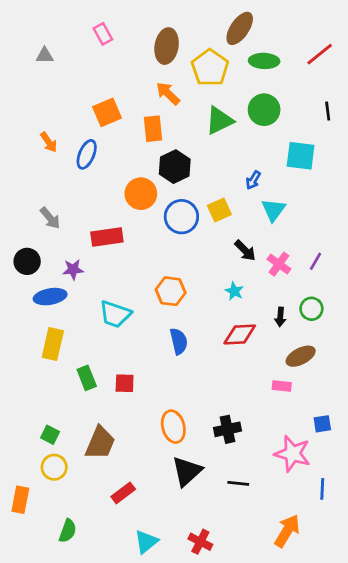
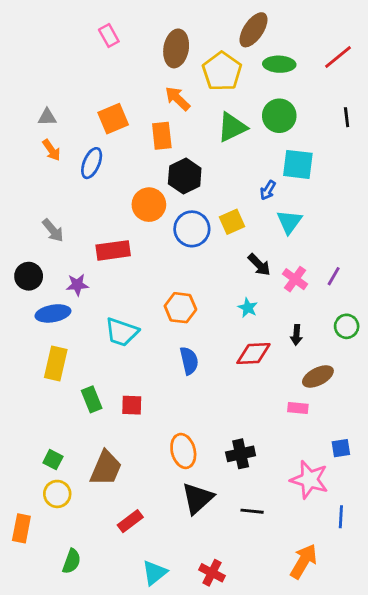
gray triangle: (45, 56) -> (47, 117), moved
cyan square: (301, 156) -> (298, 164), moved
green circle: (311, 309) -> (347, 326), moved

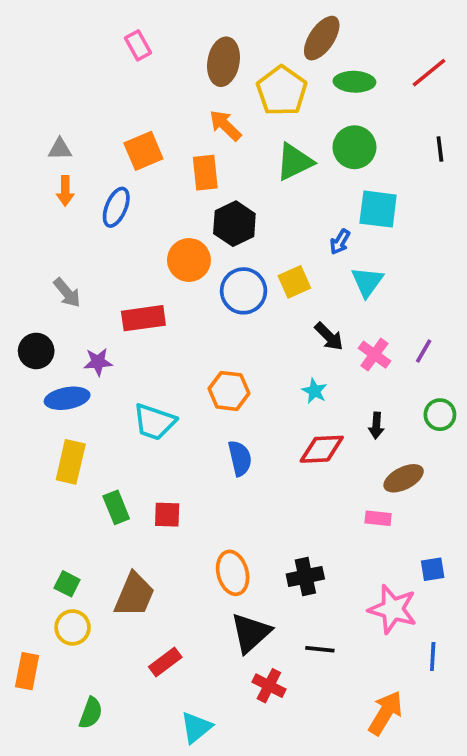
orange arrow: (51, 150) -> (65, 191), turned 35
red cross: (212, 573) -> (269, 686), moved

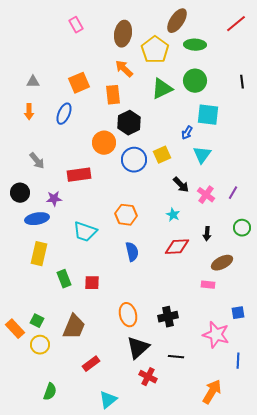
red line: (429, 73) -> (236, 24), moved
orange arrow: (65, 191) -> (29, 112), moved
orange rectangle: (27, 671) -> (15, 329), moved, turned -54

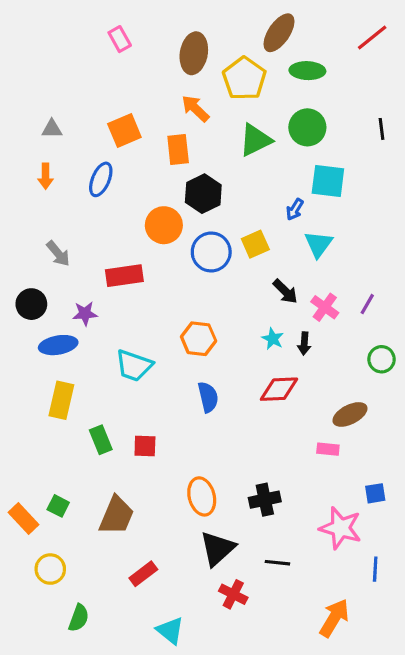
black arrow: (207, 234) -> (304, 343), moved
yellow circle: (40, 345) -> (50, 569), moved
cyan triangle: (108, 400) -> (170, 631), turned -42

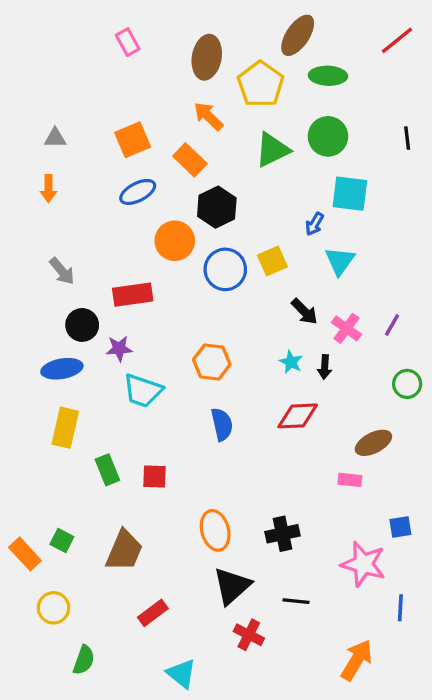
orange rectangle: (178, 149) -> (190, 160), turned -40
blue ellipse: (101, 179) -> (138, 192), moved, turned 40
black circle: (31, 304) -> (82, 325), moved
purple star: (85, 314) -> (119, 349), moved

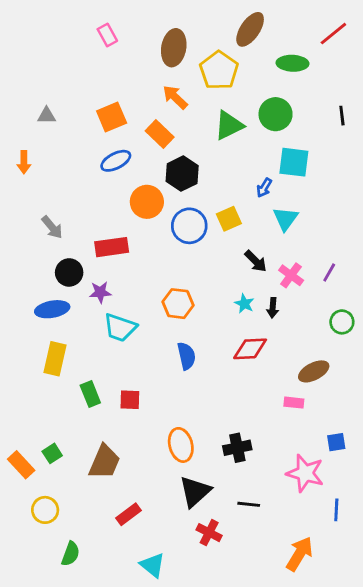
green ellipse: (328, 76) -> (292, 63), moved
orange arrow: (48, 189) -> (24, 162), moved
green square: (62, 540) -> (52, 453), turned 30

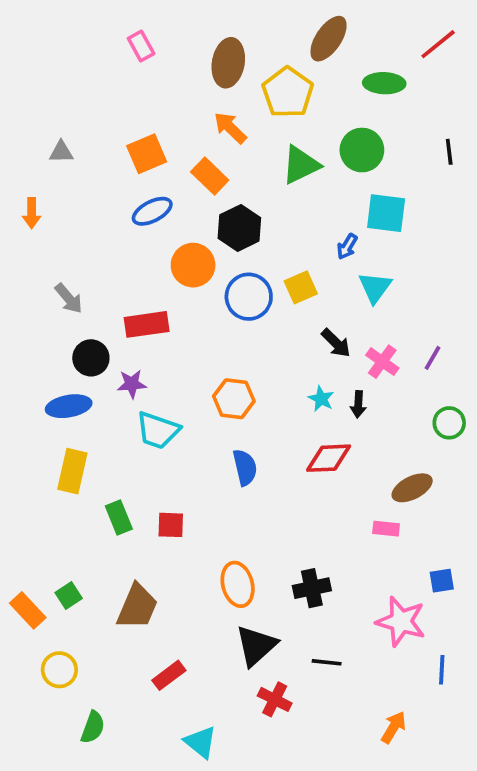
orange arrow: (300, 554) -> (393, 727), size x0.7

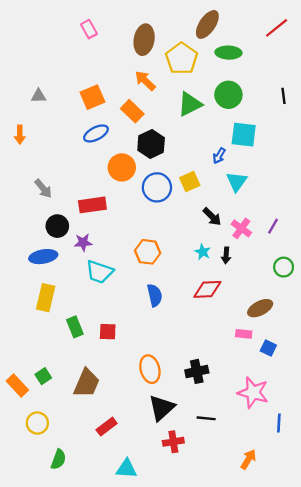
green ellipse: (384, 83) -> (228, 53), moved
blue square: (442, 581) -> (268, 348), moved, turned 35
red cross: (275, 699) -> (173, 442), turned -36
cyan triangle: (200, 742) -> (126, 469), turned -35

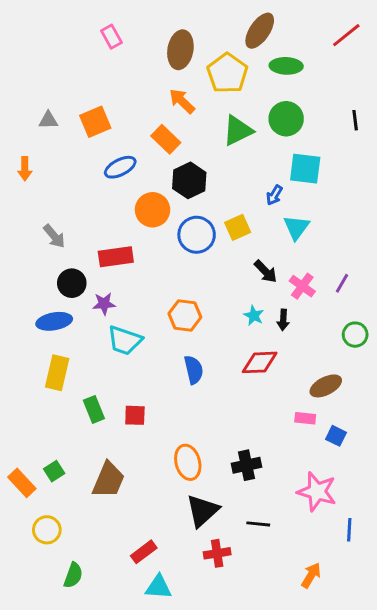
orange square: (92, 97) -> (95, 122), moved
red rectangle: (107, 427) -> (144, 552), moved

